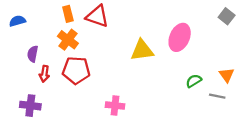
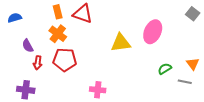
purple semicircle: (33, 54) -> (28, 46), turned -40

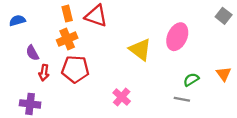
orange cross: (58, 34) -> (67, 39), turned 30
yellow triangle: (121, 43) -> (140, 49), turned 45
gray line: (185, 82) -> (182, 99), moved
pink cross: (98, 90) -> (122, 97), moved, turned 35

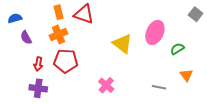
purple semicircle: (32, 53) -> (26, 38), moved
orange triangle: (224, 74) -> (186, 75), moved
green semicircle: (191, 80) -> (177, 49), moved
purple cross: (30, 104) -> (38, 88), moved

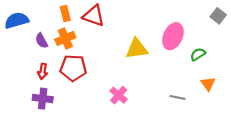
blue semicircle: (15, 18) -> (17, 20), size x1.5
purple semicircle: (26, 38) -> (42, 41), moved
yellow triangle: (122, 44) -> (137, 49), turned -45

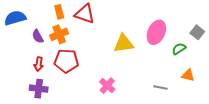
gray square: (218, 16) -> (197, 32), moved
orange triangle: (208, 84) -> (188, 75), turned -40

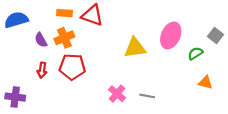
orange rectangle: (59, 12) -> (64, 13), turned -72
gray line: (160, 88) -> (147, 96), moved
purple cross: (39, 89) -> (15, 97), moved

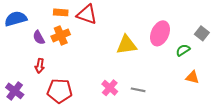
red pentagon: (72, 67) -> (60, 91), moved
purple cross: (15, 97) -> (15, 91), turned 30

